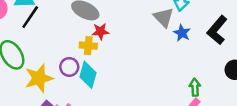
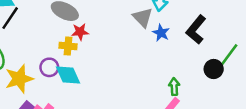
cyan diamond: (88, 75) -> (68, 75), turned -40

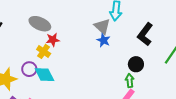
blue star: (161, 33) -> (104, 40), moved
yellow cross: (68, 46) -> (44, 51), turned 32
black circle: (214, 69) -> (136, 64), moved

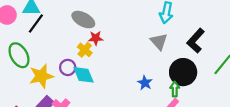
gray triangle: (102, 26) -> (159, 42), moved
blue star: (104, 40) -> (145, 83), moved
black circle: (136, 64) -> (183, 72), size x1.6

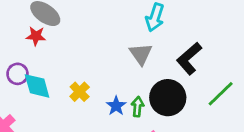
red star: (96, 38) -> (36, 36), moved
yellow cross: (85, 50) -> (80, 92), moved
green arrow: (175, 89) -> (138, 107), moved

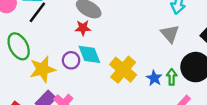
cyan diamond: (37, 86) -> (89, 54), moved
yellow cross: (80, 92) -> (123, 70), size x1.6

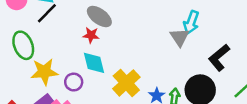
gray triangle: (170, 34) -> (180, 37), moved
purple circle: (71, 60) -> (74, 82), moved

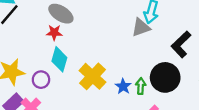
gray triangle: (180, 37) -> (141, 27), turned 48
cyan diamond: (94, 63) -> (59, 59), turned 35

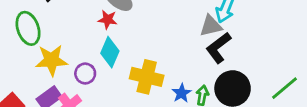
black L-shape: (181, 44) -> (218, 48), moved
yellow cross: (92, 76) -> (147, 77), turned -36

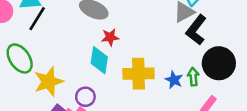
red star: (108, 20) -> (110, 37), moved
purple circle: (85, 73) -> (85, 97), moved

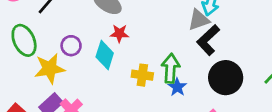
yellow cross: (139, 74) -> (142, 75), size x0.7
green arrow: (193, 77) -> (171, 68), moved, size x1.5
purple circle: (85, 97) -> (71, 46), moved

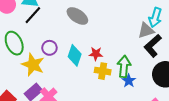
red star: (119, 33) -> (96, 54), moved
yellow star: (50, 69) -> (33, 65), turned 30

